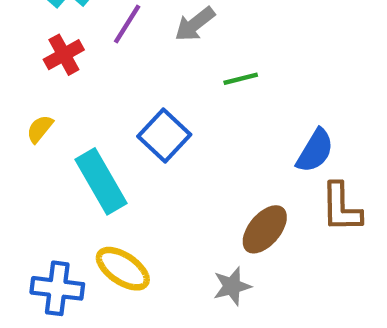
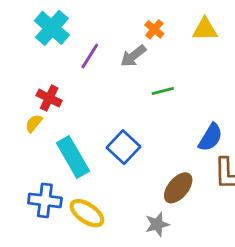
red cross: (64, 55) -> (49, 98), moved, turned -35
blue square: (164, 135) -> (123, 147), moved
blue cross: (57, 288) -> (45, 200), moved

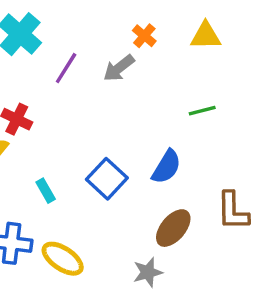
green line: (163, 91) -> (202, 111), moved
blue semicircle: (210, 137) -> (166, 167), moved
cyan rectangle: (73, 157) -> (46, 191), size x0.5

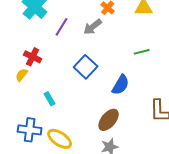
blue square: (107, 179) -> (86, 67), moved
brown ellipse: (173, 228) -> (109, 120), moved

